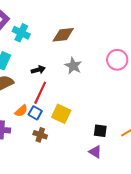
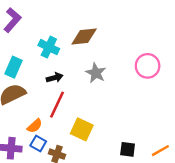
cyan cross: (21, 33) -> (49, 47), moved
blue square: (35, 113) -> (38, 143), moved

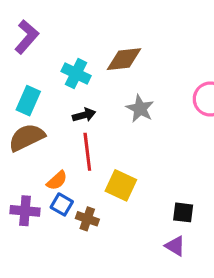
red line: (57, 105) -> (87, 152), turned -32

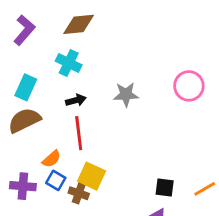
brown diamond: (124, 59) -> (79, 24), moved
gray star: (140, 109) -> (126, 94), turned -30
yellow square: (121, 185) -> (92, 176), moved

